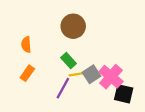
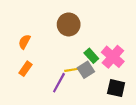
orange semicircle: (26, 45) -> (24, 42), turned 32
green rectangle: (69, 61) -> (91, 56), moved
pink cross: (111, 77) -> (113, 57), moved

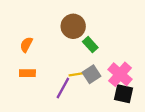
green rectangle: (91, 56) -> (90, 45), moved
pink cross: (113, 57) -> (120, 74), moved
orange rectangle: (26, 69) -> (27, 73), turned 56

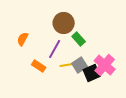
orange rectangle: (27, 73) -> (39, 66), moved, turned 32
purple line: (63, 88) -> (55, 49), moved
black square: (123, 94) -> (92, 73), moved, turned -36

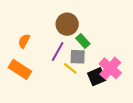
yellow line: (67, 65) -> (70, 68), turned 48
gray square: (80, 65) -> (78, 57), moved, turned 35
orange rectangle: (39, 66) -> (20, 69), moved, size x1.5

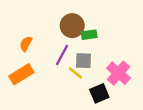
green rectangle: (83, 41) -> (89, 35), moved, turned -56
orange rectangle: (20, 69) -> (21, 74), turned -65
black square: (97, 77) -> (99, 93), moved

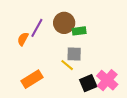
purple line: (62, 55) -> (37, 28), moved
pink cross: (118, 73) -> (107, 80), moved
orange rectangle: (21, 74) -> (32, 79), moved

